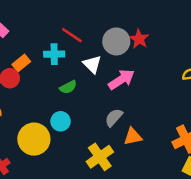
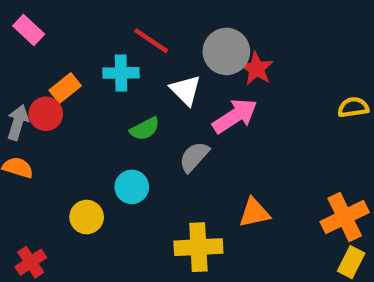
red star: (139, 39) -> (256, 69), moved
gray semicircle: (114, 117) -> (194, 157), moved
yellow circle: (34, 139) -> (87, 217), size x0.6
yellow cross: (100, 157) -> (198, 247), turned 32

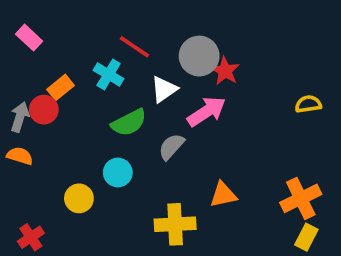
cyan cross: (121, 73) -> (109, 75), turned 32
white triangle: (186, 90) -> (164, 89), turned 40
green semicircle: (145, 129) -> (129, 123), size x1.4

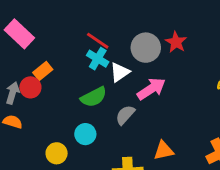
pink rectangle: (29, 38) -> (19, 34), size x1.5
red star: (225, 71) -> (176, 42), moved
cyan cross: (109, 75) -> (98, 59), moved

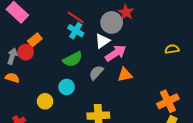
red star: (176, 42) -> (126, 12), moved
white triangle: (120, 72) -> (102, 41), moved
orange triangle: (164, 151) -> (125, 75), moved

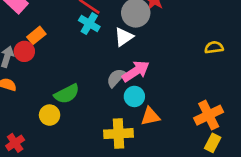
pink arrow: (116, 53) -> (136, 71), moved
green semicircle: (73, 59) -> (67, 94), moved
orange triangle: (125, 75) -> (150, 116), moved
cyan circle: (67, 87) -> (134, 96), moved

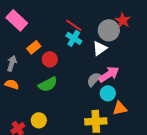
red circle: (24, 51) -> (50, 59), moved
green semicircle: (67, 94) -> (48, 84), moved
yellow circle: (50, 115) -> (39, 120), moved

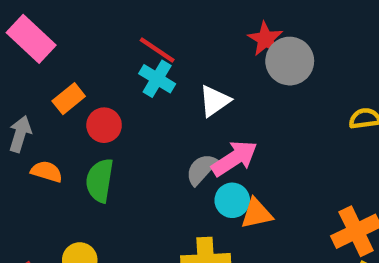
gray circle: (109, 30) -> (290, 61), moved
orange semicircle: (12, 84) -> (47, 172), moved
green semicircle: (48, 84) -> (100, 180), turned 126
orange triangle: (120, 108) -> (257, 214), moved

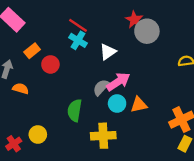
green semicircle: (100, 180) -> (75, 110), moved
orange triangle: (257, 214) -> (139, 105), moved

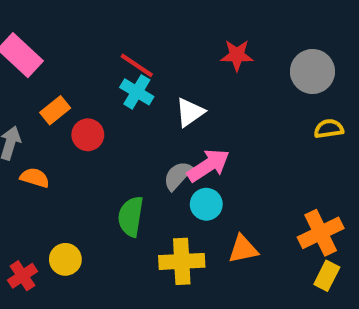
red star: (134, 20) -> (237, 55), turned -30
gray circle: (147, 31) -> (312, 71), moved
orange triangle: (139, 105) -> (243, 249), moved

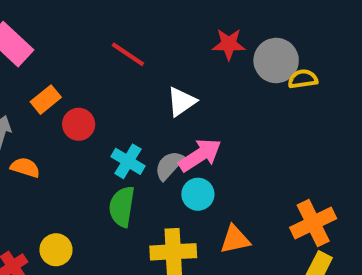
gray circle: (312, 71) -> (276, 60), moved
cyan cross: (137, 92) -> (128, 161), moved
yellow semicircle: (329, 129) -> (303, 79), moved

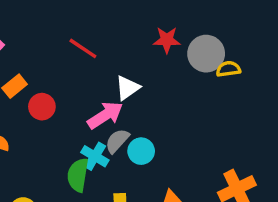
pink arrow: (200, 155) -> (105, 115), moved
cyan cross: (128, 161) -> (95, 156), moved
cyan circle: (198, 194) -> (141, 151), moved

